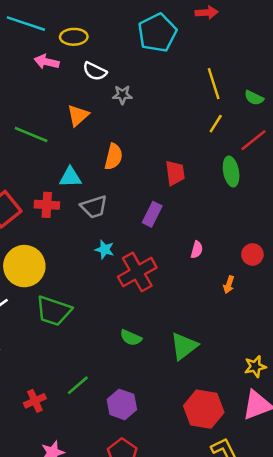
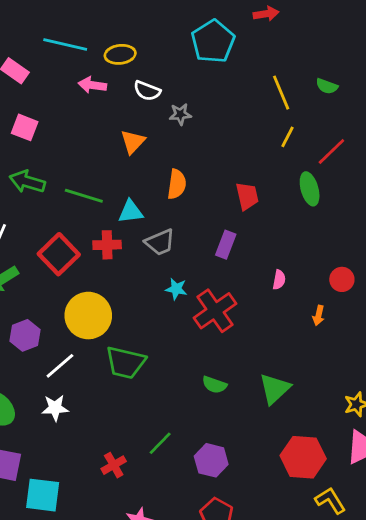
green semicircle: (254, 98) -> (327, 86), moved
green line: (31, 135) -> (84, 196), moved

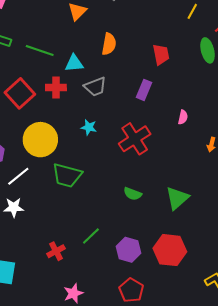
cyan star: (176, 289) -> (89, 127), moved
red hexagon: (303, 457) -> (170, 250), moved

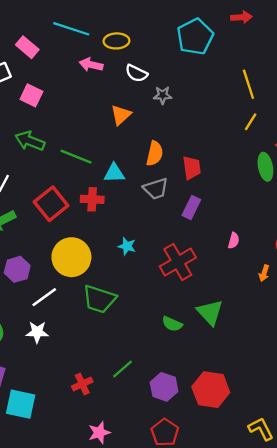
red trapezoid: (161, 54) -> (192, 168), moved
gray trapezoid: (95, 87) -> (156, 189), moved
green triangle: (177, 198) -> (210, 312), moved, turned -35

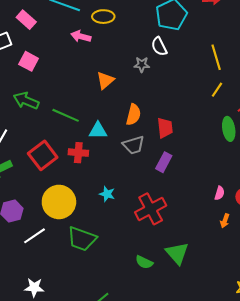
white semicircle: (136, 73) -> (159, 46), moved, turned 36
pink semicircle: (234, 241) -> (219, 193), moved
white star: (37, 332) -> (34, 287), moved

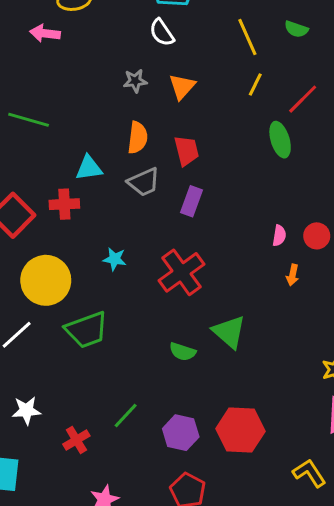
gray star: (142, 65) -> (135, 81), moved
orange triangle: (105, 80) -> (182, 87), moved
green line: (66, 115) -> (29, 120), moved
green trapezoid: (82, 239) -> (87, 330), turned -32

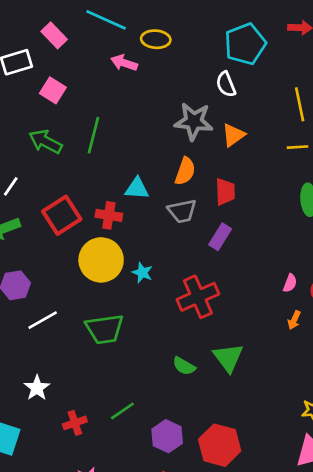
gray star: (135, 81) -> (194, 121), size x1.8
yellow line: (255, 84) -> (298, 147), turned 48
green line: (29, 120) -> (93, 135), turned 76
yellow circle: (46, 280) -> (101, 260), moved
white star: (26, 410) -> (37, 388), turned 30

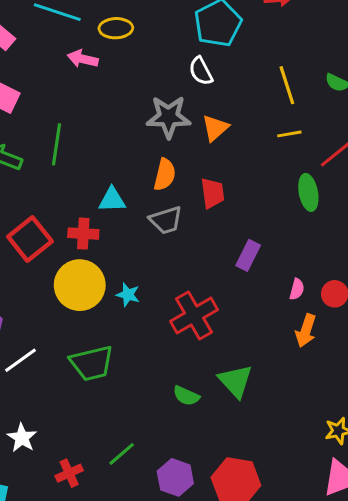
purple rectangle: (220, 237) -> (248, 255), moved
orange arrow: (294, 320) -> (306, 331), size x1.5

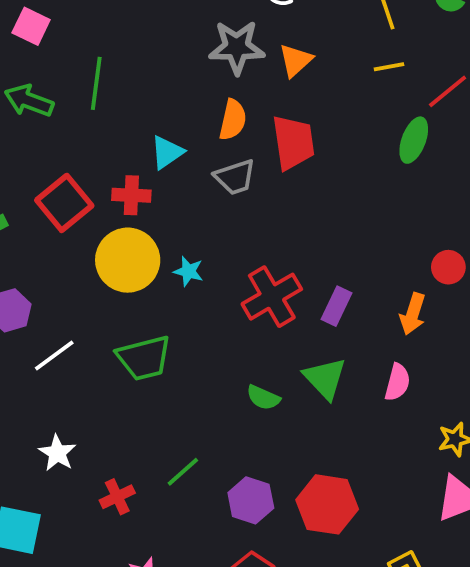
green ellipse: (308, 192) -> (414, 140), turned 32
red trapezoid: (213, 193) -> (293, 142), size x1.4
cyan triangle: (112, 200) -> (167, 152), turned -32
purple rectangle: (248, 255) -> (336, 306), moved
pink semicircle: (297, 289) -> (397, 382), moved, size x1.4

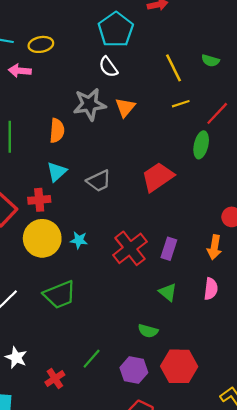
orange semicircle: (233, 120) -> (57, 131), moved
red trapezoid: (293, 142) -> (158, 177), moved, turned -108
green triangle: (325, 378) -> (168, 292), size x0.7
green semicircle: (263, 398) -> (148, 331), moved

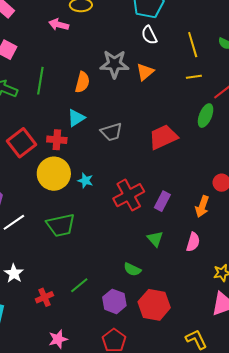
white semicircle: (108, 67) -> (149, 35), moved

